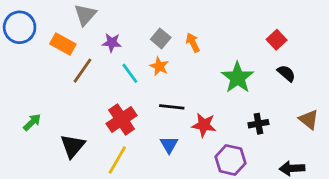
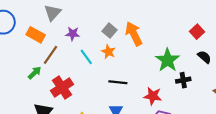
orange arrow: (193, 43) -> (134, 34), size x1.6
red cross: (122, 119) -> (62, 88), moved
green arrow: (32, 122) -> (35, 73), moved
black cross: (258, 124) -> (183, 80), moved
red star: (204, 125) -> (153, 96), moved

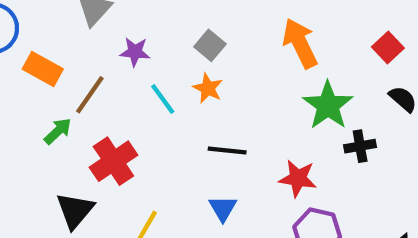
orange arrow: (134, 34) -> (300, 43), moved
orange rectangle: (36, 35) -> (43, 69), moved

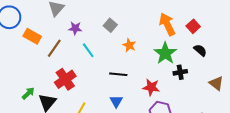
orange arrow: (300, 43) -> (167, 24), moved
orange star: (208, 88) -> (129, 45), moved
green arrow: (58, 131) -> (28, 93), moved

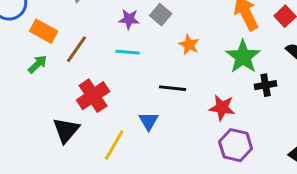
purple star: (75, 28) -> (129, 19), moved
cyan line: (88, 50) -> (128, 52), turned -49
green arrow: (28, 93) -> (38, 64), moved
blue triangle: (116, 101) -> (149, 121), moved

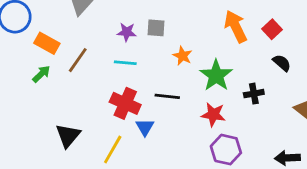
gray square: (161, 15) -> (156, 28), turned -36
green star: (243, 57) -> (216, 75), moved
red cross: (93, 96) -> (125, 103), moved, turned -32

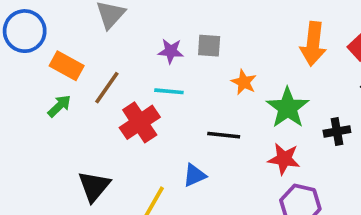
orange arrow: (236, 26) -> (313, 44), turned -148
red cross: (125, 103) -> (140, 122), moved, turned 32
blue triangle: (145, 127) -> (194, 175), turned 36

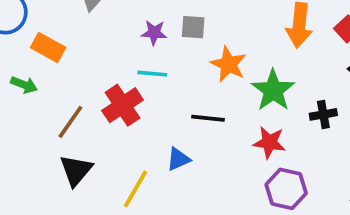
orange star: (244, 82) -> (228, 64), size x1.4
brown line: (107, 88) -> (70, 122), moved
green arrow: (59, 106) -> (24, 85), moved, turned 65

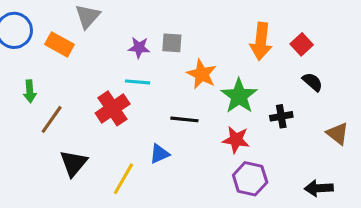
orange rectangle: (48, 48) -> (59, 44), moved
green arrow: (24, 85) -> (30, 91), turned 65
brown line: (70, 122) -> (52, 119), moved

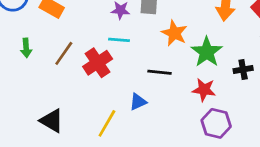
brown line: (52, 119) -> (64, 53), moved
black triangle: (73, 163) -> (52, 121), moved, turned -40

